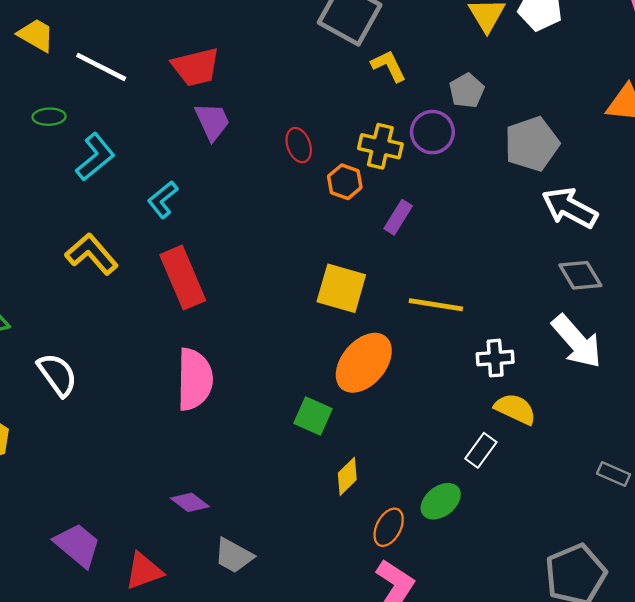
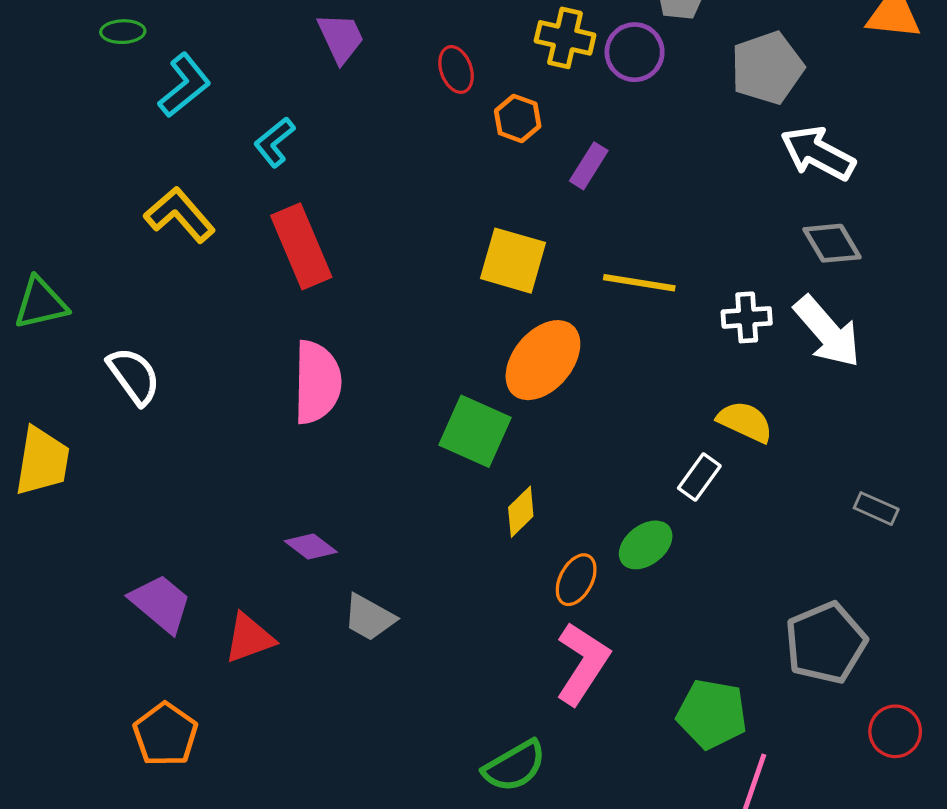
yellow cross: (380, 146) -> (565, 38), moved
white cross: (495, 358) -> (747, 317), moved
green square: (313, 416) -> (475, 431), size x1.4

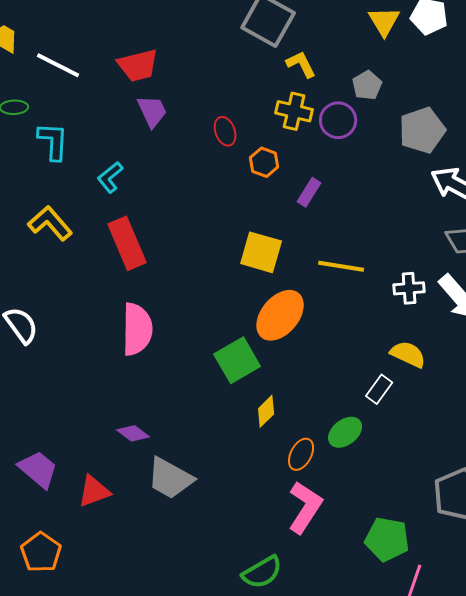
cyan L-shape: (184, 85) -> (53, 141), turned -48
green square: (475, 431) -> (237, 360), turned 36
gray trapezoid: (369, 618) -> (170, 478), size x1.4

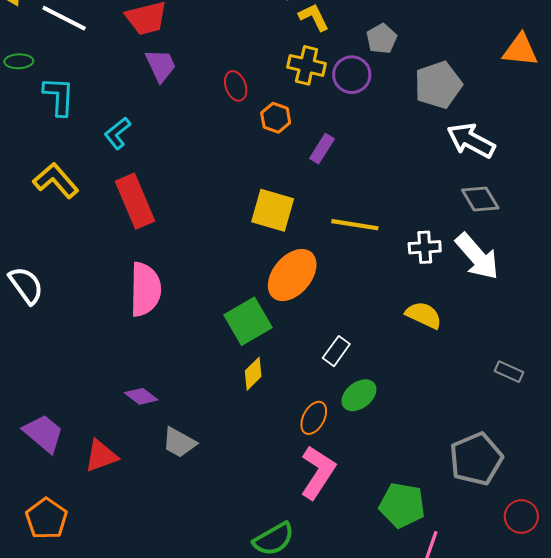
white rectangle: (379, 389) -> (336, 351), moved
yellow diamond: (266, 411) -> (253, 374), moved
gray trapezoid: (170, 478) -> (179, 443), size x0.7

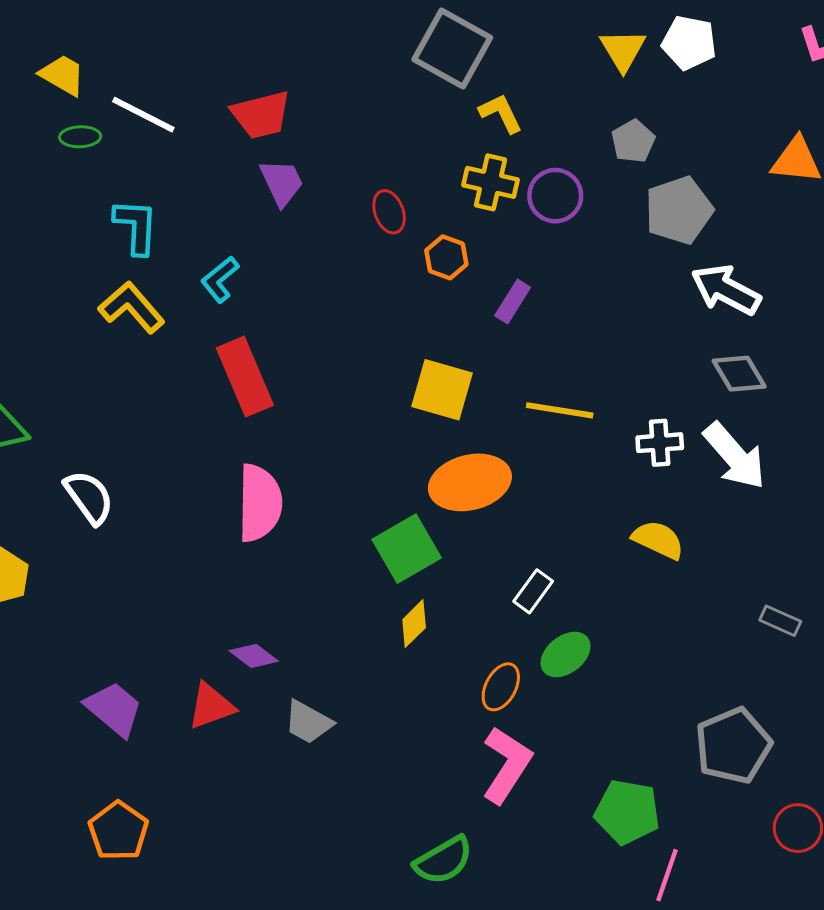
gray pentagon: (382, 39) -> (633, 141), moved
green ellipse: (19, 61) -> (80, 137), moved
yellow L-shape: (56, 180) -> (132, 307), moved
orange ellipse: (292, 275) -> (470, 482), turned 36
red triangle: (101, 456) -> (211, 706), moved

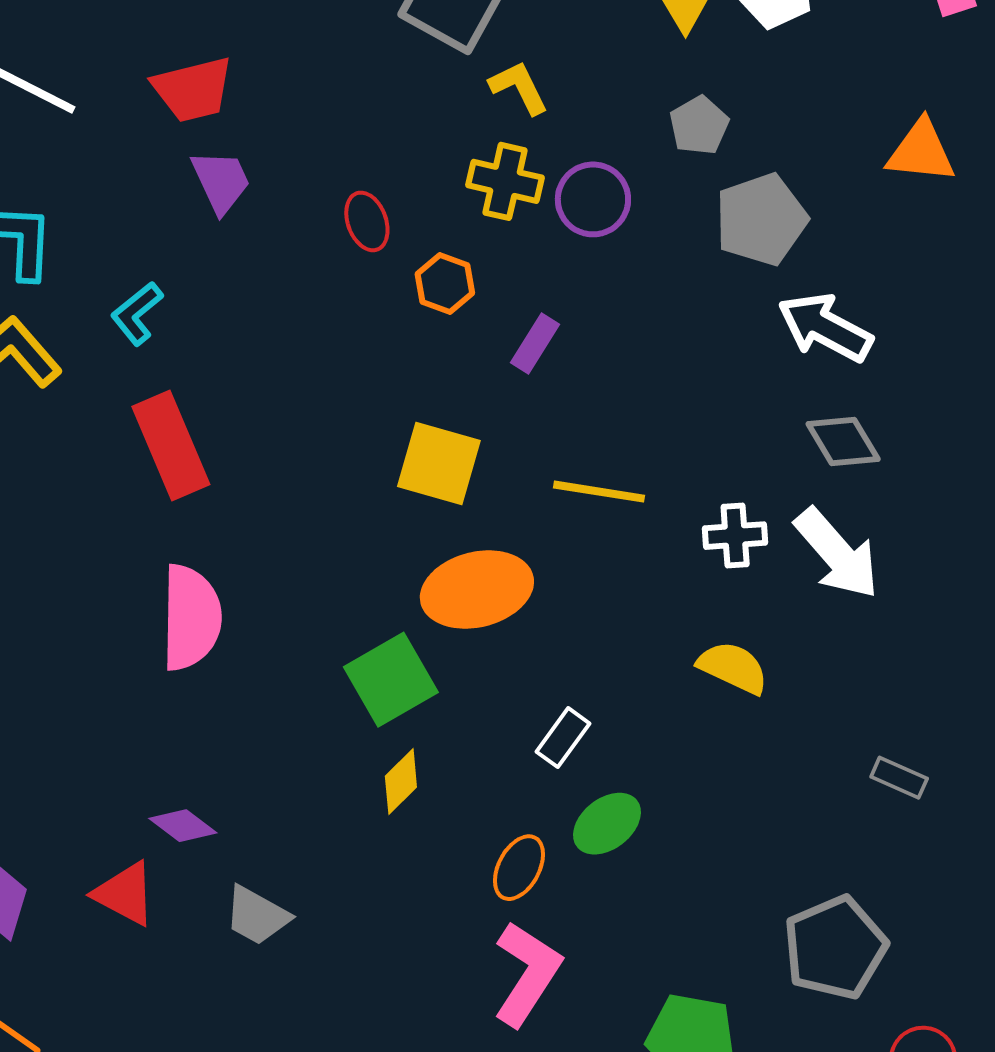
red triangle: (211, 706) -> (125, 894), turned 48

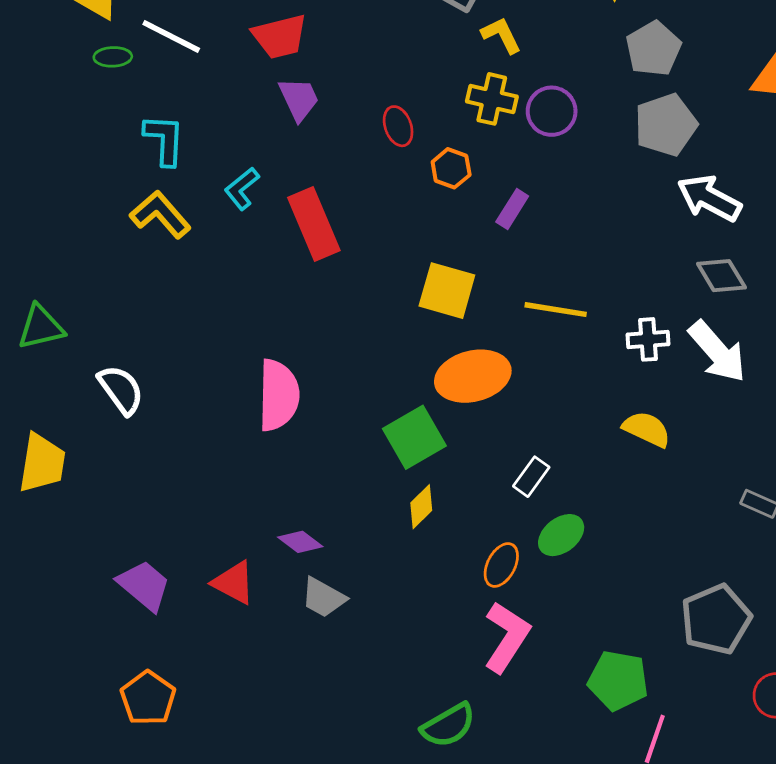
gray pentagon: (699, 125) -> (653, 49), moved, size x1.4
red rectangle: (171, 445) -> (314, 224), moved
purple diamond: (183, 826) -> (300, 542), moved

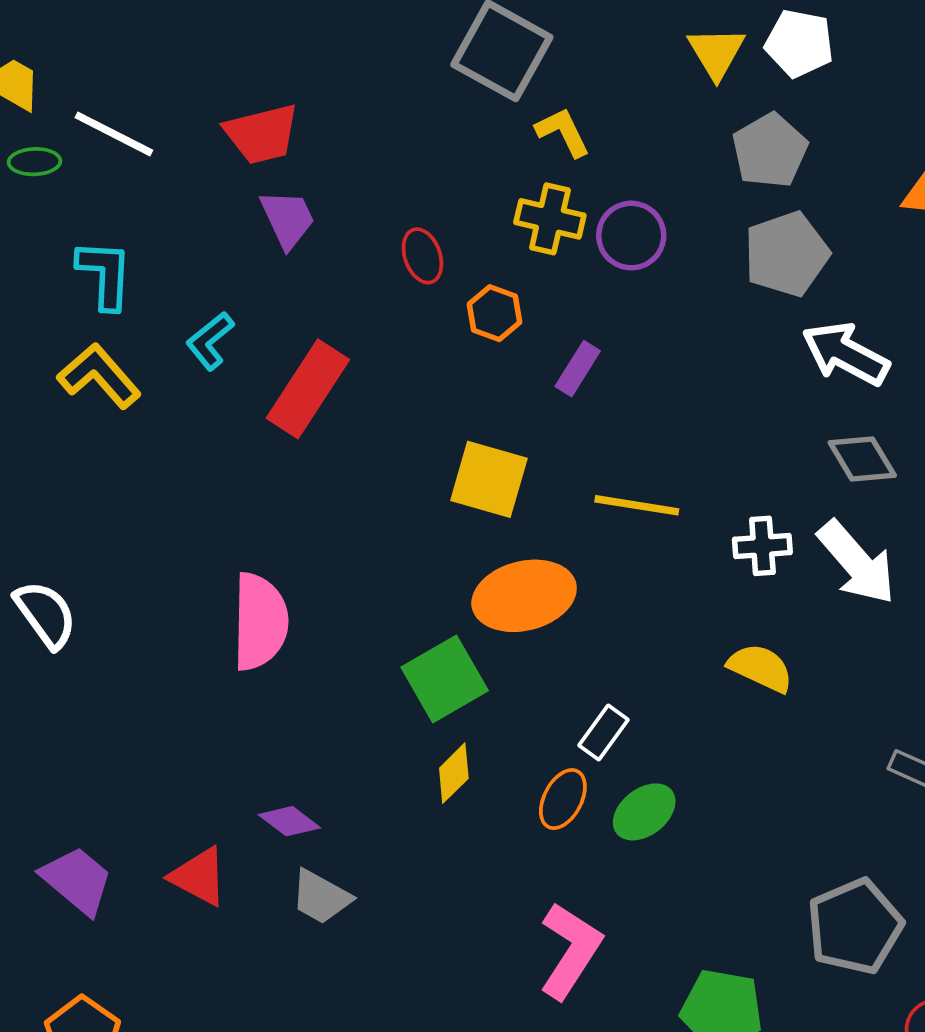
red rectangle: (314, 224) -> (308, 389), turned 56
orange ellipse: (501, 565) -> (563, 799), moved

